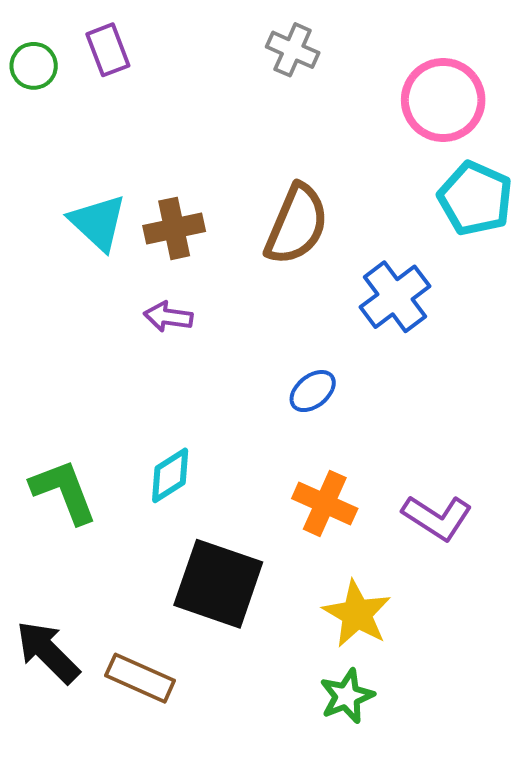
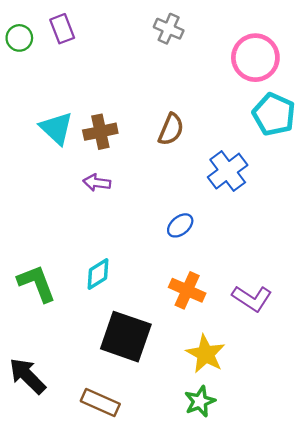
brown semicircle: (297, 224) -> (171, 129), size x0.7
brown rectangle: (140, 678) -> (100, 403), moved

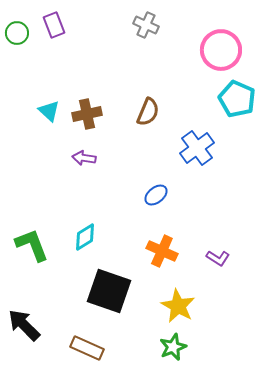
cyan triangle: (56, 128) -> (49, 111), size x0.7
purple L-shape: (252, 298) -> (218, 258), size x0.7

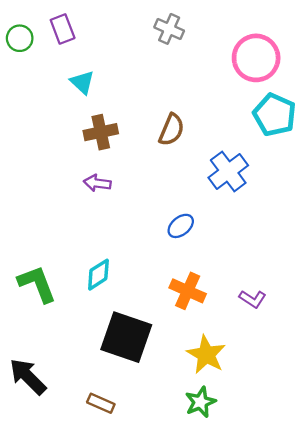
cyan triangle: (49, 111) -> (82, 82), moved
brown rectangle: (87, 348) -> (101, 403), size x0.7

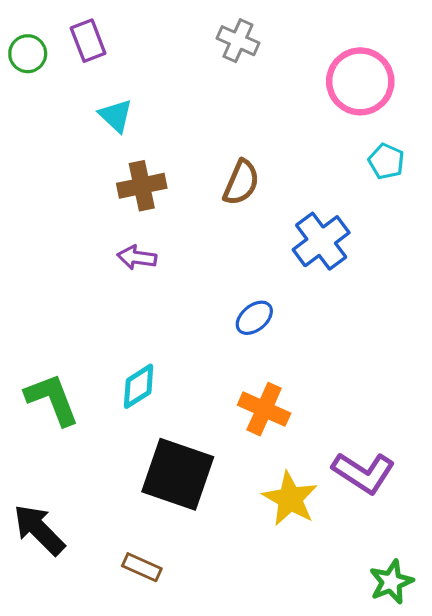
cyan pentagon: (275, 115) -> (386, 161), size x0.6
purple L-shape: (253, 299) -> (364, 473), moved, size x1.6
green star: (200, 402) -> (391, 582), moved

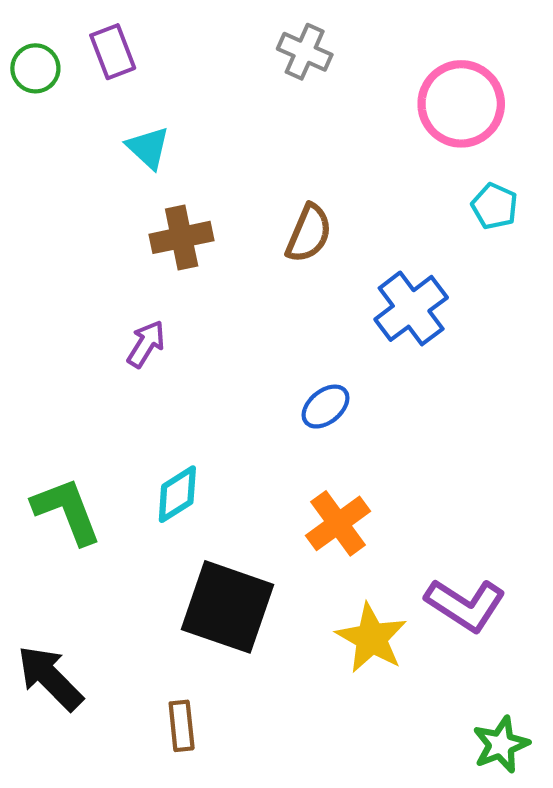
purple arrow: (137, 257) -> (146, 344), moved, turned 114
orange cross: (264, 409) -> (338, 523), turned 30
brown rectangle: (142, 567) -> (182, 726), turned 60

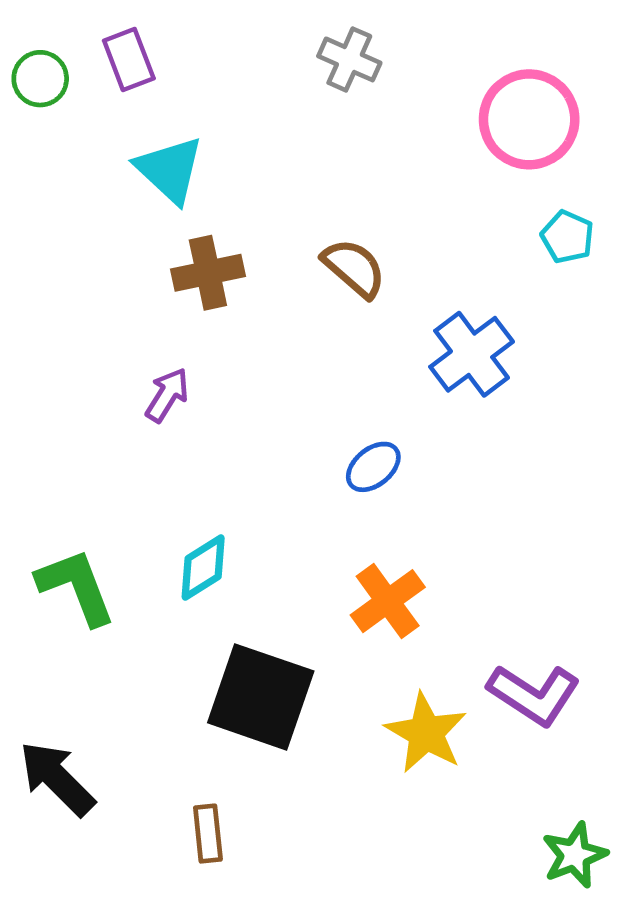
cyan triangle: (148, 148) -> (170, 170), size x1.4
brown semicircle: (309, 233) -> (354, 268), turned -72

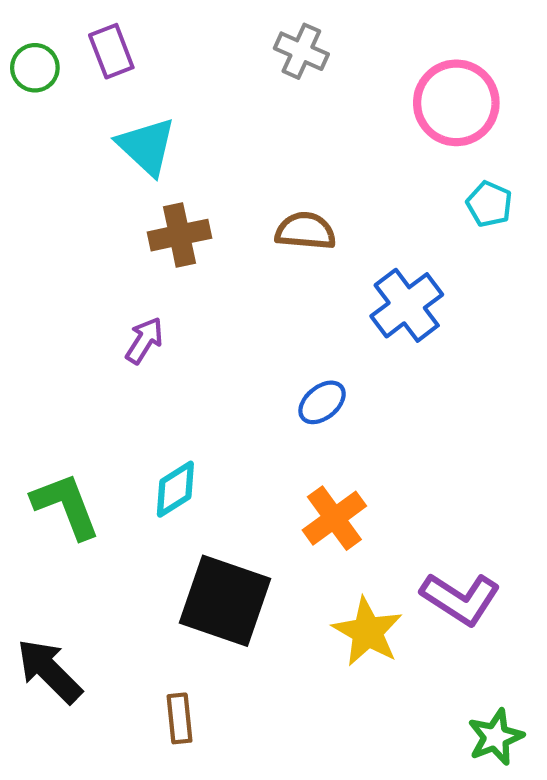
brown semicircle: (354, 268) -> (305, 231), turned -36

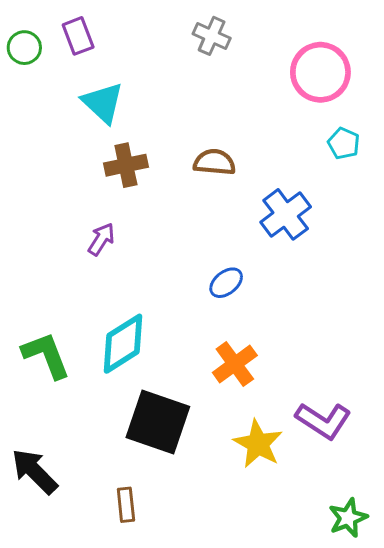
cyan diamond: (175, 489) -> (123, 344), size x1.5

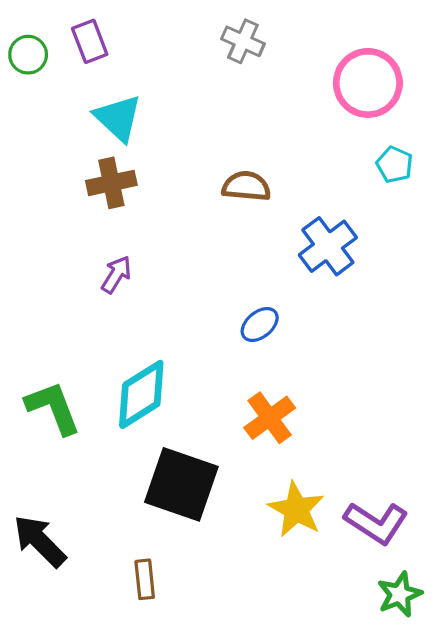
brown cross: (126, 165) -> (111, 183), moved
purple L-shape: (323, 421) -> (376, 523), moved

